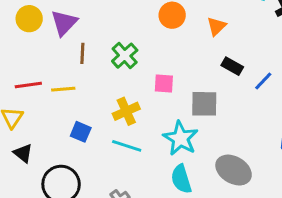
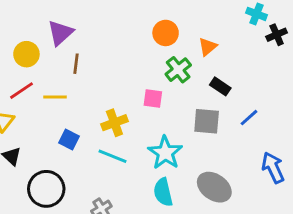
yellow circle: (29, 19) -> (26, 54), moved
green cross: (125, 56) -> (178, 70), moved
blue line: (263, 81) -> (249, 118), moved
red line: (28, 85) -> (21, 91), turned -30
gray square: (204, 104) -> (207, 121), moved

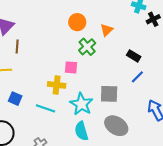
black rectangle: (220, 86) -> (134, 56), moved
gray square: (207, 121) -> (109, 94), moved
yellow cross: (114, 123) -> (57, 85), moved, turned 30

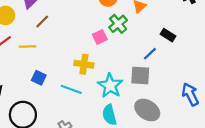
brown line: (17, 46) -> (42, 22), turned 40
pink square: (71, 67) -> (100, 37), moved, turned -32
blue line: (137, 77) -> (150, 54), moved

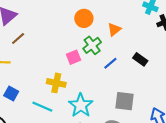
blue line: (150, 54) -> (110, 63), moved
gray square: (140, 75) -> (124, 101), moved

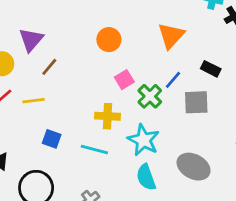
orange circle: (84, 18) -> (109, 40), moved
orange triangle: (114, 29) -> (171, 36), size x1.5
green cross: (92, 45) -> (150, 96), moved
gray square: (124, 101) -> (196, 102), moved

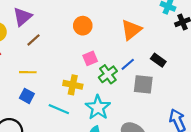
yellow line: (34, 101) -> (28, 72), moved

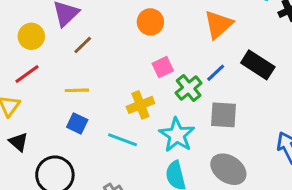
black rectangle: (158, 60) -> (258, 65), size x1.5
gray square: (143, 84) -> (223, 115), moved
yellow cross: (73, 85) -> (140, 105), turned -30

